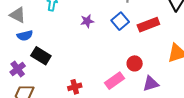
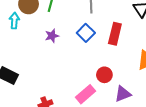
red rectangle: (148, 25) -> (115, 34), turned -50

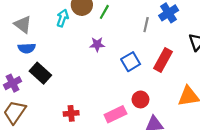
blue square: (86, 33) -> (131, 62), moved

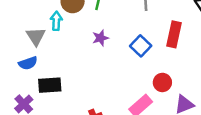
gray triangle: (23, 24) -> (36, 36), moved, turned 36
black rectangle: (40, 73) -> (50, 85), turned -30

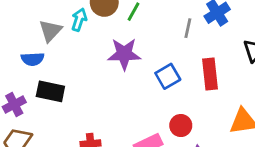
red rectangle: (174, 34) -> (210, 74), turned -35
purple star: (100, 38) -> (124, 54), size x1.6

